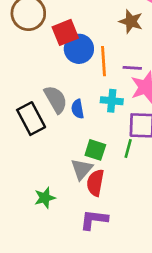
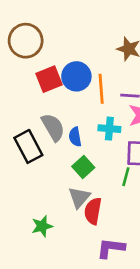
red square: (65, 32) -> (49, 79), moved
green square: (95, 150) -> (83, 167), moved, turned 30
purple L-shape: (94, 220) -> (111, 248), moved

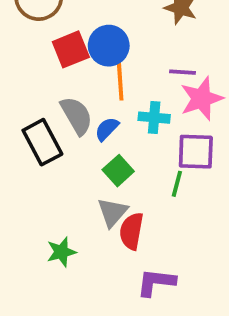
orange line: (101, 89) -> (120, 80), moved
blue semicircle: (75, 137) -> (107, 129), turned 54

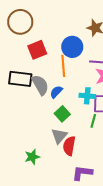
blue circle: (109, 46) -> (72, 47), moved
cyan cross: (154, 118) -> (87, 96), moved
black rectangle: (42, 142) -> (20, 79), moved, turned -55

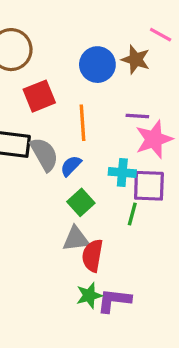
blue circle: (72, 47) -> (97, 65), moved
gray triangle: (59, 136) -> (76, 239), turned 42
green star: (32, 157) -> (89, 295), moved

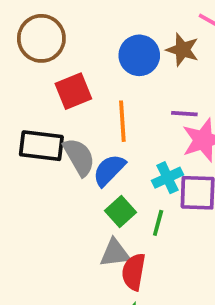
blue semicircle: (71, 166) -> (109, 170), size x1.4
cyan cross: (122, 172) -> (168, 178), turned -30
green line: (132, 214) -> (158, 223), moved

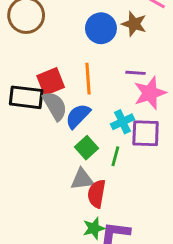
red square: (73, 91) -> (51, 81), moved

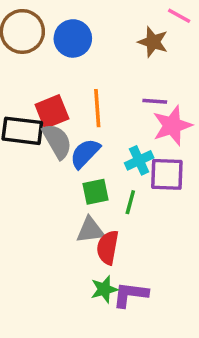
blue circle: (101, 28) -> (73, 38), moved
green square: (87, 148) -> (95, 192), turned 30

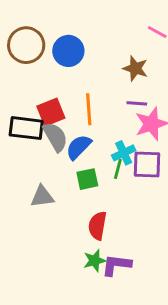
brown star: (153, 42) -> (135, 68), moved
green line: (130, 202) -> (118, 169), moved
gray triangle: (90, 230) -> (42, 197), moved

